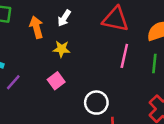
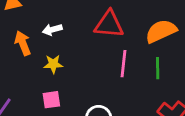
white arrow: (64, 18) -> (52, 30), turned 49
pink square: (56, 81) -> (51, 100), turned 35

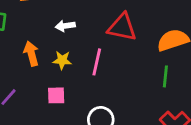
orange arrow: (23, 43) -> (31, 54), moved
pink line: (123, 64) -> (97, 62), moved

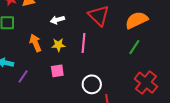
red triangle: (122, 27) -> (99, 16), turned 40
green line: (165, 76) -> (134, 47), turned 35

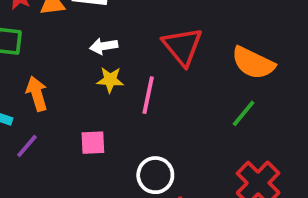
orange semicircle: (136, 20) -> (253, 63), turned -135
orange arrow: (35, 43) -> (37, 94), moved
yellow star: (58, 45) -> (110, 80), moved

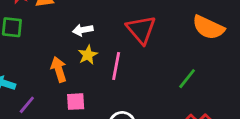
orange semicircle: (253, 63) -> (208, 27), moved
yellow star: (110, 80) -> (88, 55), turned -30
orange arrow: (37, 94) -> (59, 69), moved

